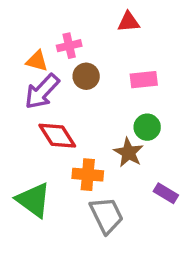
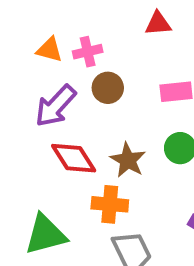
orange triangle: (37, 61) -> (50, 50), moved
brown star: (128, 153) -> (128, 160), moved
green triangle: (34, 200) -> (46, 234), turned -51

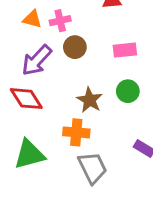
red diamond: (74, 158) -> (26, 99), moved

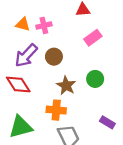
brown circle: (75, 47) -> (54, 57), moved
pink rectangle: (125, 50) -> (93, 38), moved, turned -30

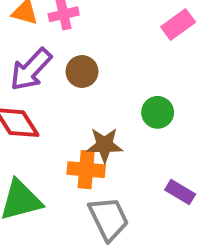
pink rectangle: (93, 38) -> (178, 25), moved
brown star: (66, 86) -> (104, 145), moved, turned -30

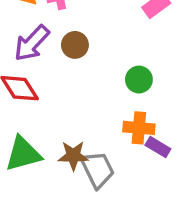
brown star: (104, 145) -> (73, 156), moved
orange cross: (86, 170) -> (139, 128), moved

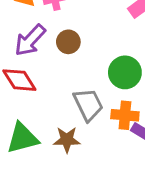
green circle: (139, 80) -> (125, 72), size x1.4
gray trapezoid: (97, 169) -> (88, 105), moved

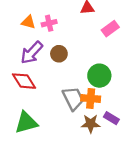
orange cross: (125, 115) -> (91, 99), moved
brown star: (67, 140) -> (91, 124), moved

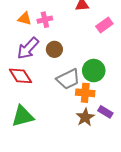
gray trapezoid: (73, 99) -> (68, 79), moved, turned 90
brown star: (91, 124) -> (85, 117), turned -30

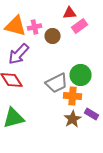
orange triangle: (25, 19) -> (16, 26), size x1.6
pink rectangle: (104, 25) -> (80, 26), moved
brown circle: (54, 49) -> (53, 36), moved

